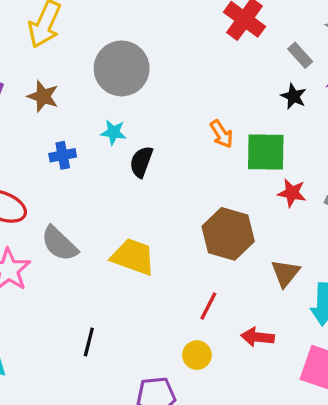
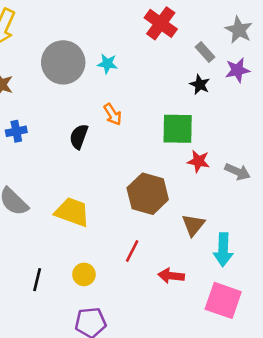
cyan star: (113, 132) -> (107, 64), moved
orange arrow: (222, 134) -> (113, 114), moved
yellow circle: (197, 355) -> (84, 274), moved

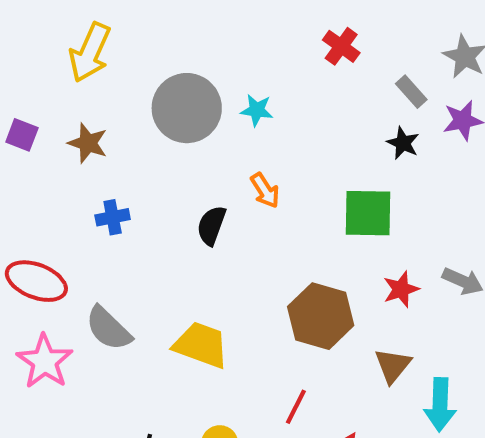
red cross: (161, 23) -> (341, 46), size x0.7
red star: (198, 161) -> (401, 289), moved, turned -30

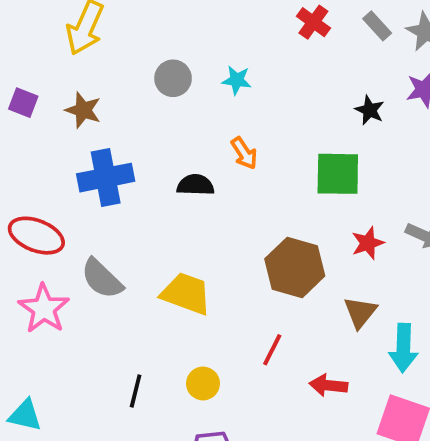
gray rectangle: (411, 92) -> (377, 26), moved
gray circle: (187, 108) -> (173, 78), size x0.6
blue cross: (113, 217) -> (106, 178), size x1.8
black semicircle: (211, 225) -> (195, 185), turned 72

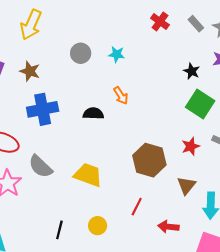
green square: (338, 174) -> (200, 104), moved, turned 32

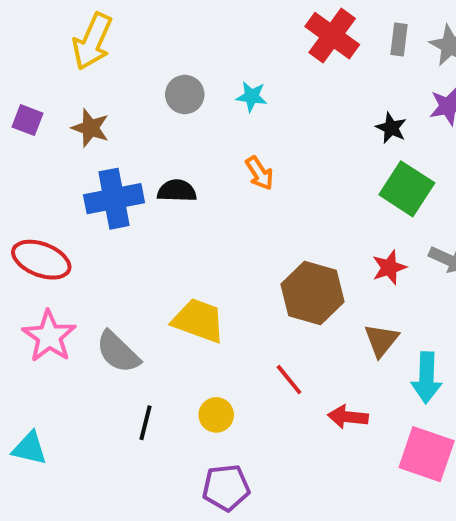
red cross: (160, 22) -> (332, 36), size x1.5
gray rectangle: (196, 24) -> (399, 39), turned 49
black semicircle: (93, 114) -> (177, 191), moved
gray semicircle: (40, 166) -> (118, 352), moved
red line: (137, 207) -> (289, 380), turned -66

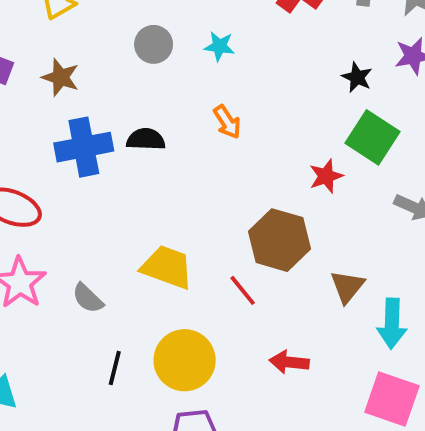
red star: (389, 267) -> (326, 176), moved
gray semicircle: (118, 352) -> (88, 298), size x0.7
red line: (289, 380) -> (243, 290), moved
yellow circle: (216, 415) -> (185, 360), size x1.8
red arrow: (348, 417) -> (289, 362), moved

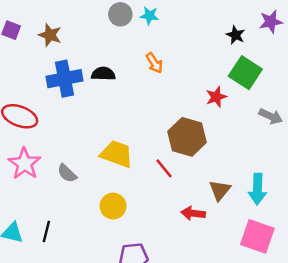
gray circle: (154, 44) -> (120, 14), moved
brown triangle: (347, 287) -> (220, 190), moved
yellow circle: (185, 360) -> (113, 206), moved, size x0.7
black line: (115, 368) -> (46, 232), moved

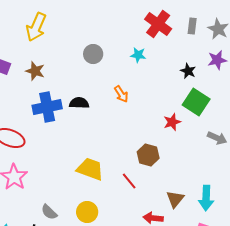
cyan star: (149, 16) -> (138, 55), moved
brown hexagon: (187, 137) -> (148, 155), size x0.7
gray semicircle: (67, 173) -> (49, 212), moved

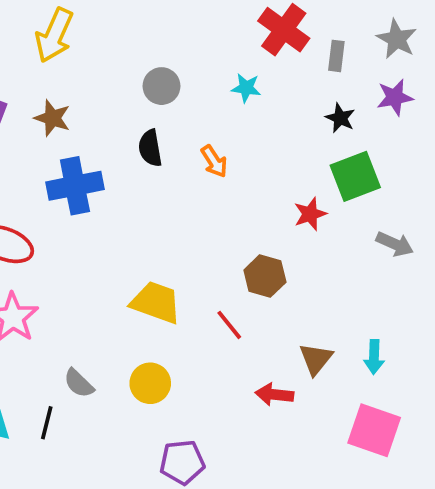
gray rectangle: (192, 26) -> (336, 56), moved
green square: (196, 102) -> (355, 176), turned 36
black semicircle: (79, 103) -> (150, 148), moved, turned -102
cyan arrow: (206, 198) -> (374, 357), size x0.7

